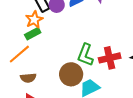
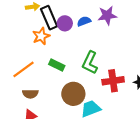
green rectangle: (33, 34) -> (57, 65), moved, turned 49
green L-shape: (85, 55) -> (90, 63), moved

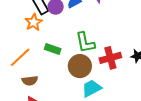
green L-shape: (90, 63) -> (85, 43), turned -30
brown circle: (73, 94) -> (80, 66), moved

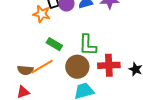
orange star: (34, 22) -> (42, 14), turned 30
orange line: (20, 57) -> (42, 67), moved

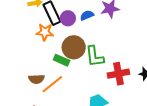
brown circle: (77, 67) -> (74, 47), moved
brown semicircle: (25, 70) -> (36, 79), moved

